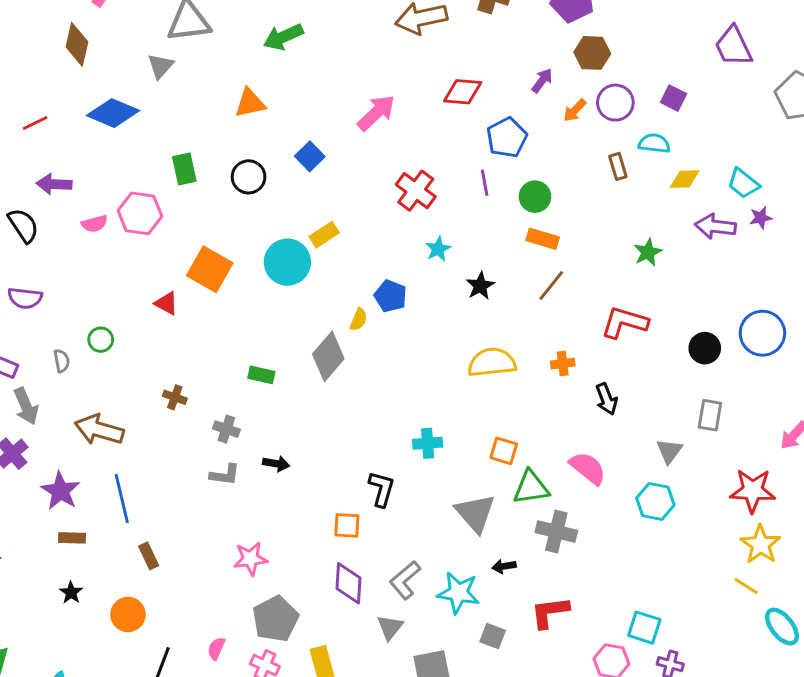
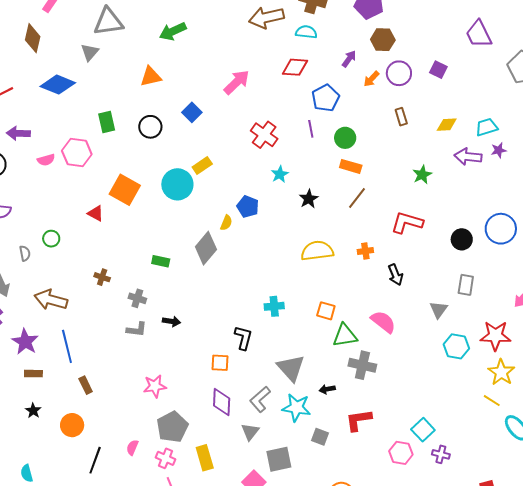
cyan semicircle: (654, 143) -> (306, 32), moved
cyan trapezoid: (743, 183) -> (487, 127), turned 125
cyan hexagon: (655, 501) -> (456, 346), moved
gray triangle: (475, 513) -> (291, 368), moved
cyan square: (644, 628) -> (423, 430), turned 30

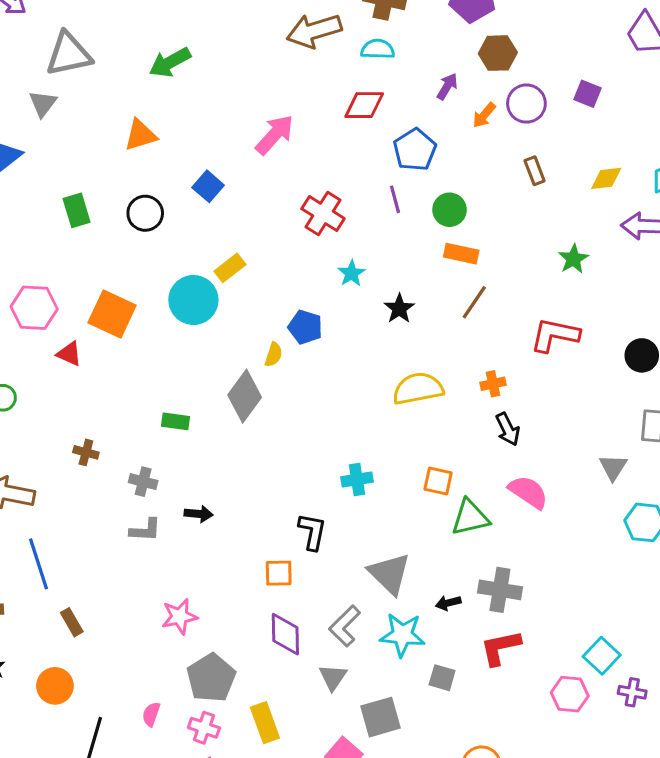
pink hexagon: (77, 152) -> (34, 308), moved
black arrow: (395, 275) -> (508, 429), moved
gray cross: (362, 365) -> (500, 590), moved

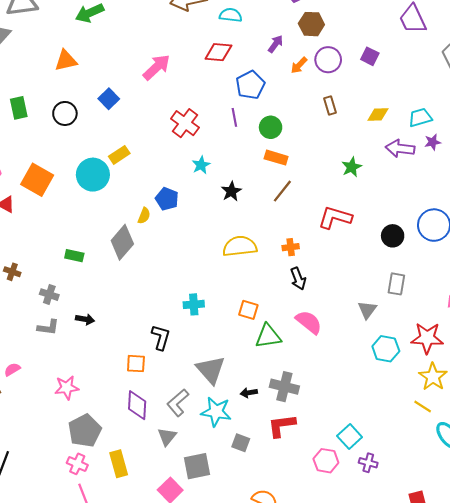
pink semicircle: (151, 714) -> (12, 369), moved, turned 35

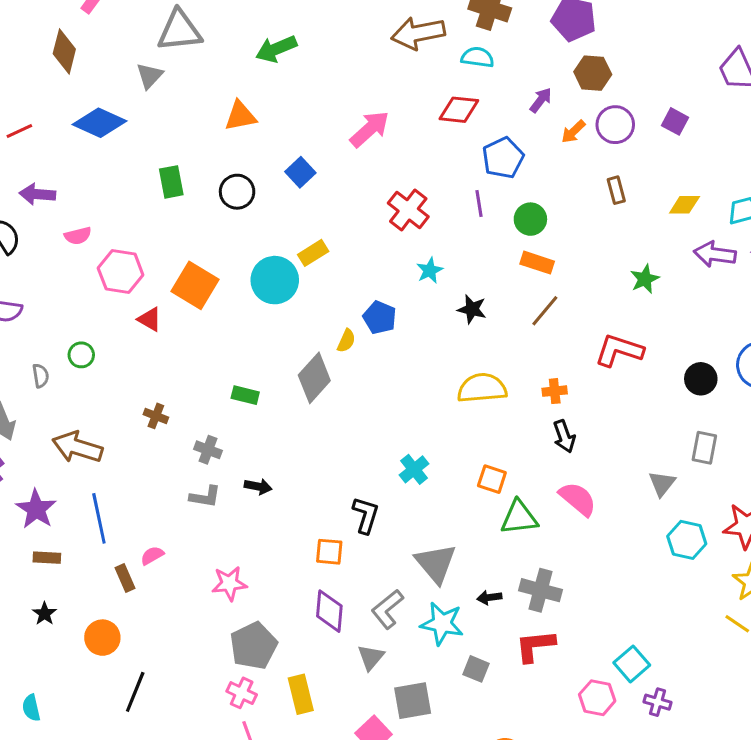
black star: (231, 191) -> (472, 309), turned -30
cyan cross: (194, 304) -> (414, 469), turned -36

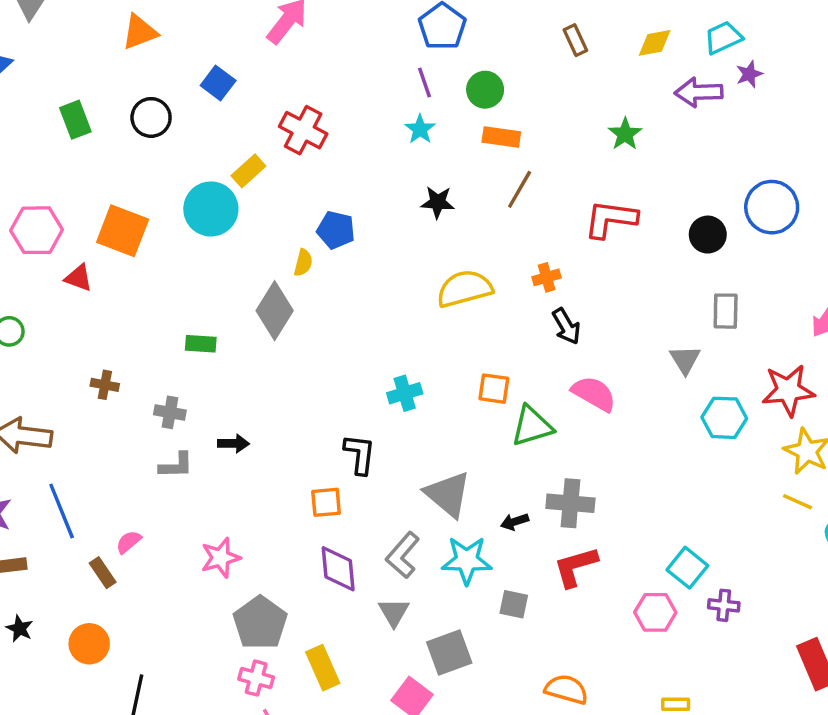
red cross: (408, 210) -> (303, 130), moved
cyan star: (430, 270) -> (420, 129), moved
cyan cross: (414, 469) -> (405, 393), turned 32

